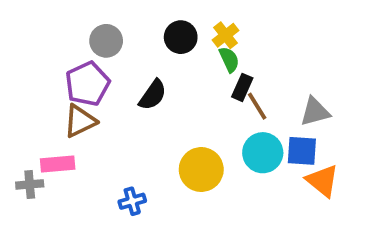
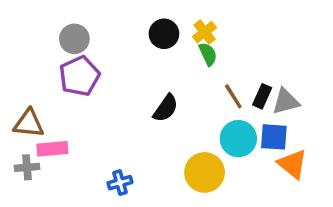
gray circle: (106, 41) -> (74, 39), moved
black rectangle: (242, 87) -> (262, 96), moved
black semicircle: (153, 95) -> (166, 108), moved
brown triangle: (80, 121) -> (29, 123), moved, turned 32
yellow circle: (201, 170) -> (205, 172), moved

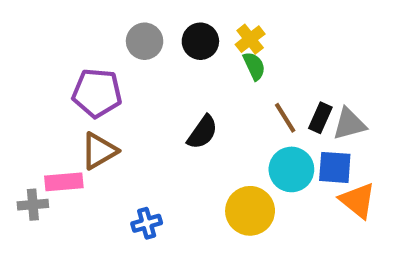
gray circle: (74, 39) -> (145, 41), moved
purple pentagon: (79, 76) -> (97, 93), turned 30
brown triangle: (29, 123) -> (99, 151), moved, turned -36

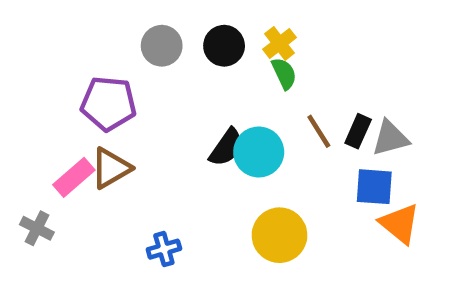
cyan circle: (291, 169) -> (259, 152), moved
pink rectangle: (64, 182) -> (74, 177), moved, turned -36
gray cross: (33, 205) -> (37, 228), turned 32

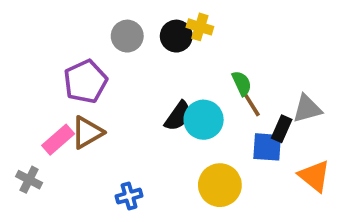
yellow cross: (279, 43) -> (200, 27), moved, turned -35
green semicircle: (284, 73) -> (242, 83), moved
purple pentagon: (109, 104) -> (85, 82), turned -30
black rectangle: (358, 131) -> (282, 129), moved
blue square: (374, 187) -> (267, 147), moved

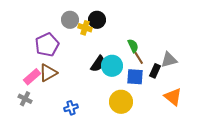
yellow cross: (200, 27) -> (85, 28), moved
blue square: (267, 147) -> (135, 77), moved
gray cross: (29, 180) -> (25, 99), moved

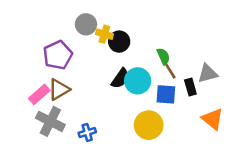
black circle: (97, 20) -> (119, 42), moved
black rectangle: (155, 71) -> (190, 87), turned -40
gray cross: (25, 99) -> (50, 121), moved, size x1.6

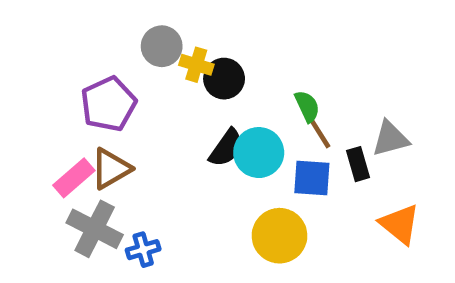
blue cross: (87, 132) -> (143, 250), moved

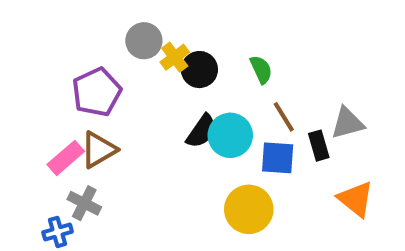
yellow cross: (196, 65) -> (175, 57), turned 36
green semicircle: (307, 106) -> (261, 70), moved
gray cross: (95, 229) -> (84, 203), size x0.7
blue cross: (143, 250) -> (58, 232), moved

